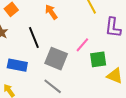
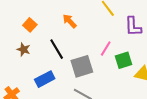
gray square: (56, 59) -> (82, 66), turned -30
blue rectangle: (17, 65) -> (45, 79), turned -30

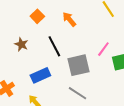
orange square: (30, 25) -> (37, 16), moved

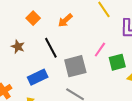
orange arrow: (69, 19) -> (65, 20), turned -91

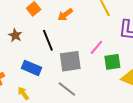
blue rectangle: (38, 77) -> (32, 68), turned 42

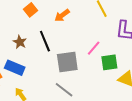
brown star: (15, 35) -> (20, 42), moved
blue rectangle: (32, 68) -> (15, 68), moved

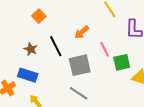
orange arrow: (62, 15) -> (82, 32), moved
pink line: (94, 48) -> (105, 49), turned -63

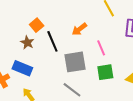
orange square: (39, 16) -> (37, 25), moved
green square: (122, 62) -> (105, 72), moved

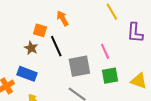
orange square: (37, 25) -> (40, 30), turned -32
orange arrow: (79, 29) -> (63, 18), moved, turned 98

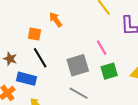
black line: (56, 46) -> (40, 58), moved
brown star: (31, 48) -> (10, 59), moved

